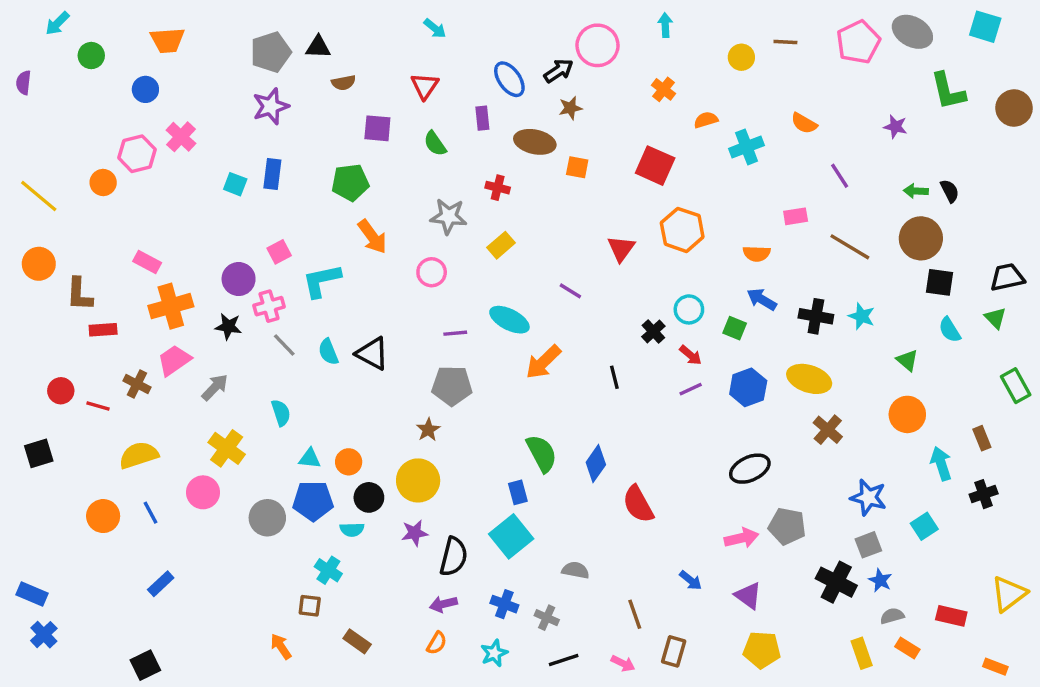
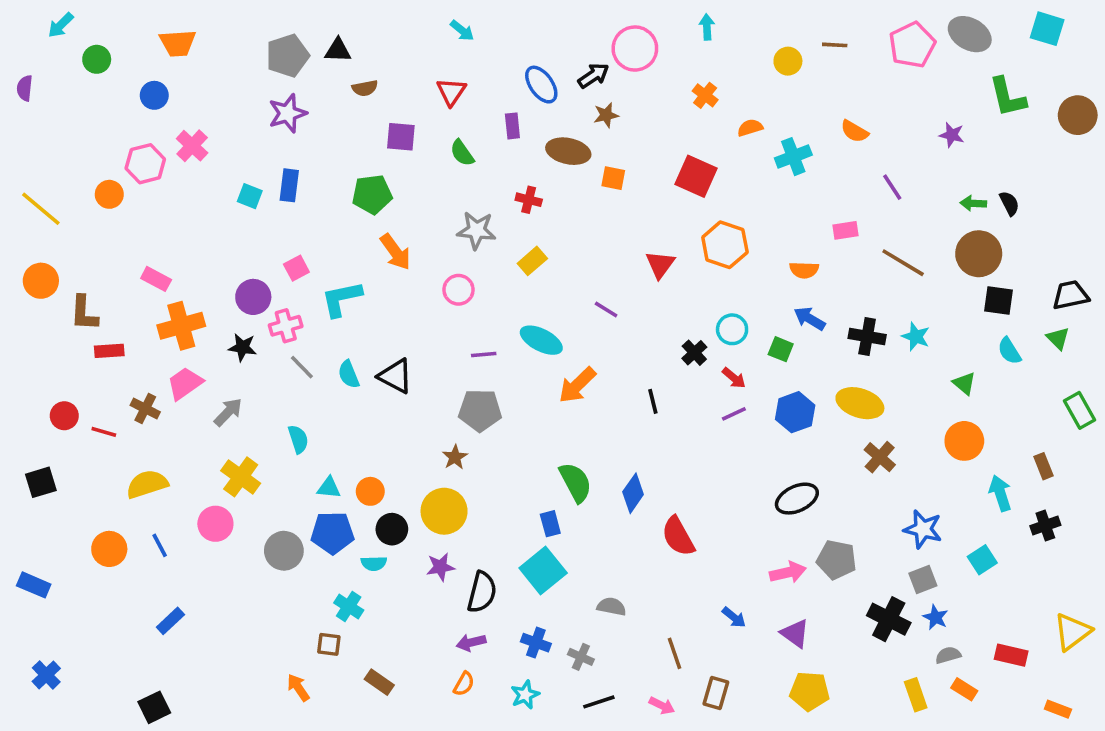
blue rectangle: (32, 594) -> (34, 585), moved

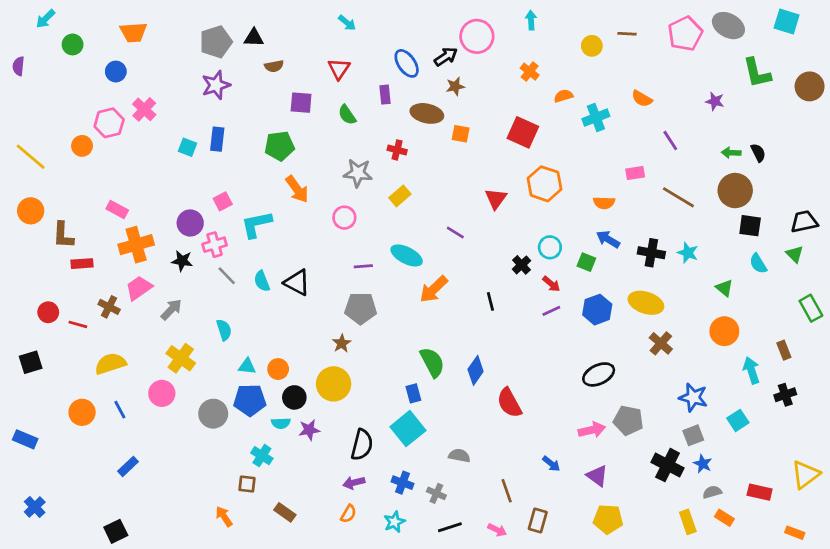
purple star: (440, 567) -> (309, 430), moved

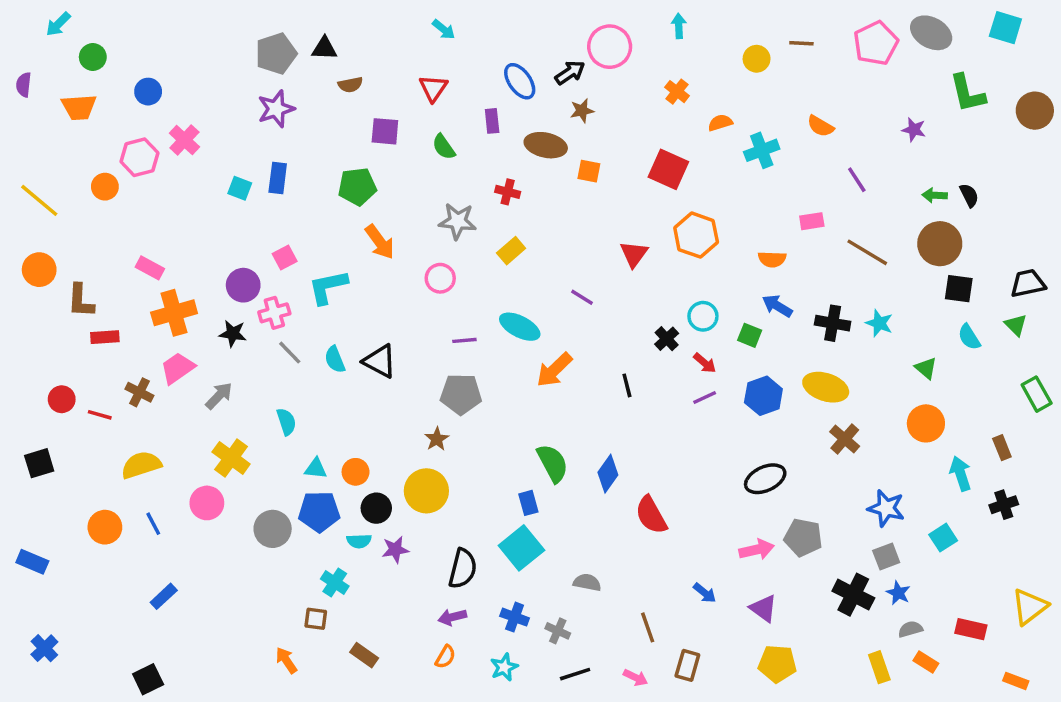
orange trapezoid: (133, 32) -> (79, 107), moved

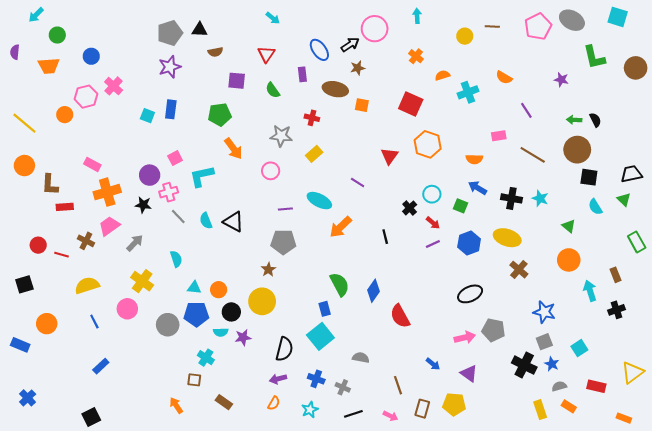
orange circle: (105, 527) -> (47, 324), moved
cyan square: (943, 538) -> (579, 348), moved
yellow pentagon: (777, 664) -> (454, 404), moved

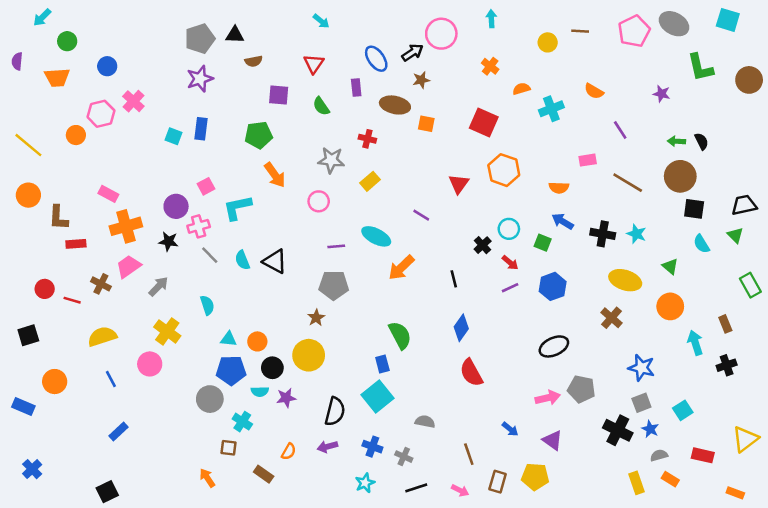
yellow ellipse: (507, 238) -> (625, 280), moved
blue diamond: (374, 291) -> (461, 328), moved
gray circle: (168, 325) -> (210, 399), moved
orange semicircle: (274, 403) -> (289, 452), moved

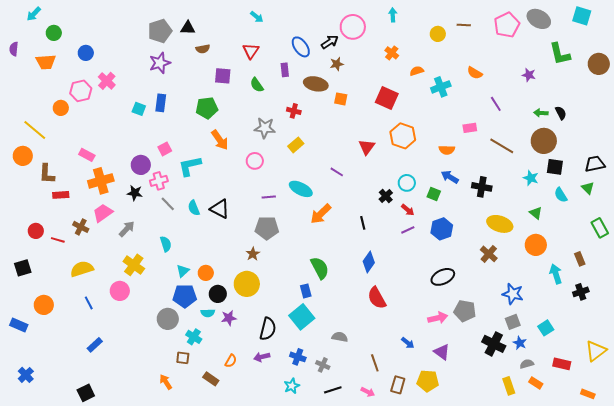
yellow line: (28, 145) -> (35, 130), moved
cyan star: (636, 234) -> (531, 178), moved
cyan triangle: (229, 339) -> (183, 271), turned -48

